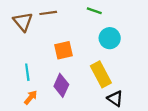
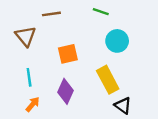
brown triangle: (23, 22) -> (26, 36), moved

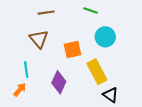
brown triangle: (26, 36) -> (39, 39), moved
orange square: (68, 54) -> (73, 49), moved
orange arrow: (33, 104) -> (20, 90), moved

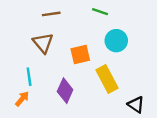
black triangle: (111, 95) -> (136, 105), moved

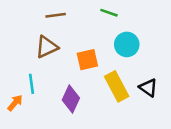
brown triangle: (43, 43) -> (47, 47), turned 45
orange arrow: (22, 99) -> (15, 103), moved
black triangle: (136, 105) -> (148, 88), moved

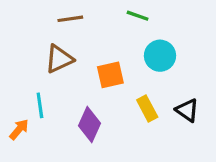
yellow rectangle: (117, 86) -> (147, 109), size x0.7

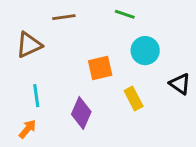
brown triangle: (59, 59) -> (29, 45), moved
black triangle: (187, 110) -> (180, 84), moved
orange arrow: (19, 129) -> (28, 129), moved

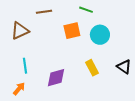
orange square: (100, 68) -> (72, 31), moved
black triangle: (180, 84) -> (124, 67), moved
purple diamond: (81, 113) -> (56, 78), turned 50

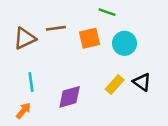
brown line: (44, 12) -> (56, 28), moved
black triangle: (124, 67) -> (142, 82), moved
yellow rectangle: (92, 68) -> (115, 84), turned 70

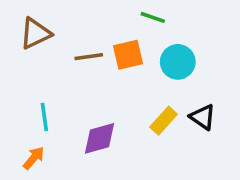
brown line: (56, 28) -> (89, 57), moved
brown triangle: (25, 38) -> (35, 33), moved

